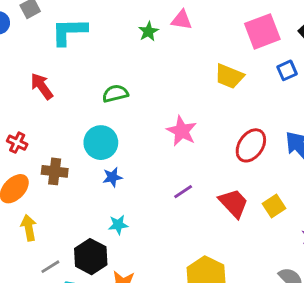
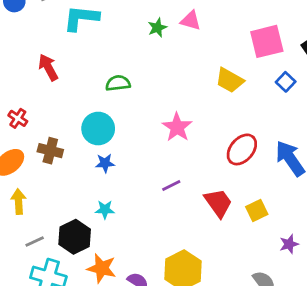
blue square: (287, 70) -> (286, 82), turned -30

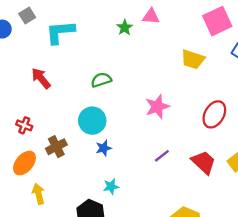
pink star: (177, 127) -> (157, 107), turned 30
brown cross: (50, 151) -> (56, 147), turned -30

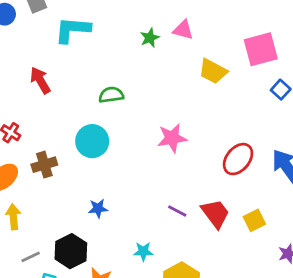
yellow trapezoid: (193, 59) -> (213, 71), moved
blue star: (104, 148) -> (98, 208), moved
purple line: (162, 156) -> (177, 211), moved, turned 56
cyan star: (111, 186) -> (143, 251), moved

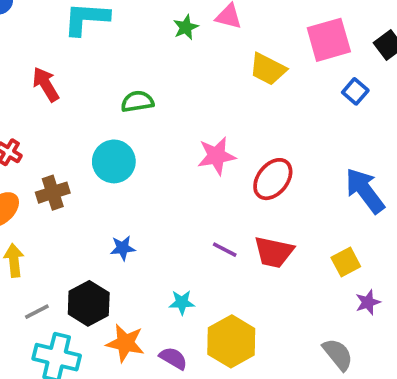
red ellipse: (238, 159) -> (273, 179), moved
red trapezoid: (215, 213) -> (274, 252), turned 140
yellow square: (254, 220) -> (346, 262), moved

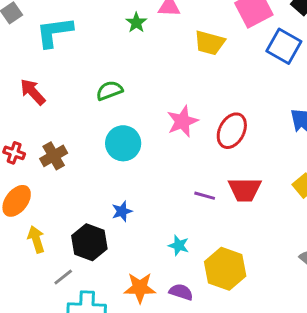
blue square: (355, 91) -> (284, 46), size x1.6
cyan circle: (114, 161) -> (123, 143), moved
brown cross: (53, 193) -> (54, 156), moved
cyan star: (182, 302) -> (179, 245), turned 30
black hexagon: (89, 303) -> (89, 242), moved

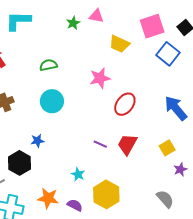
pink star: (182, 121) -> (100, 78), moved
red trapezoid: (245, 190) -> (127, 144), turned 110
blue star: (122, 211) -> (37, 141), moved

